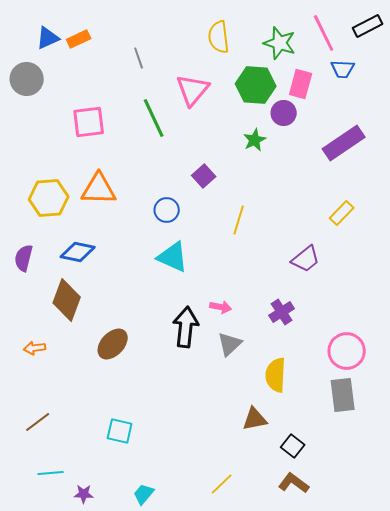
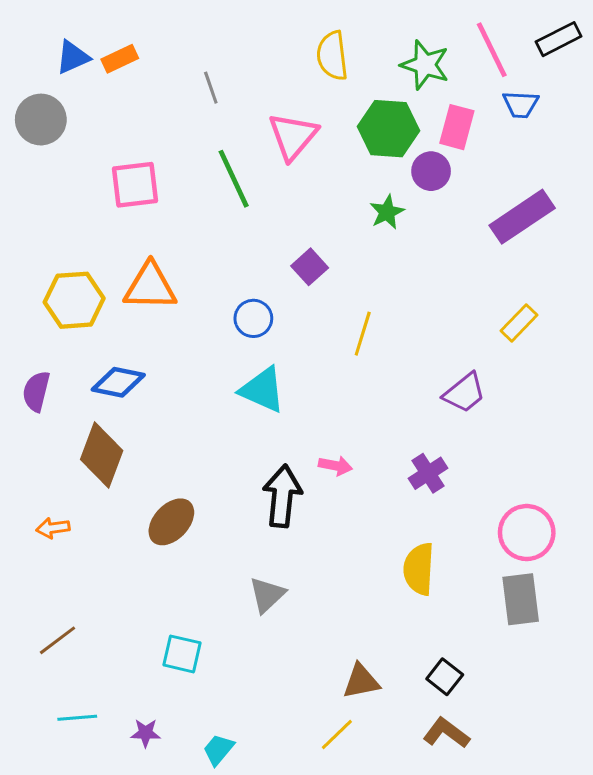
gray triangle: (230, 344) -> (267, 595), moved
brown triangle: (255, 419) -> (361, 681), moved
purple star: (84, 494) -> (146, 733), moved

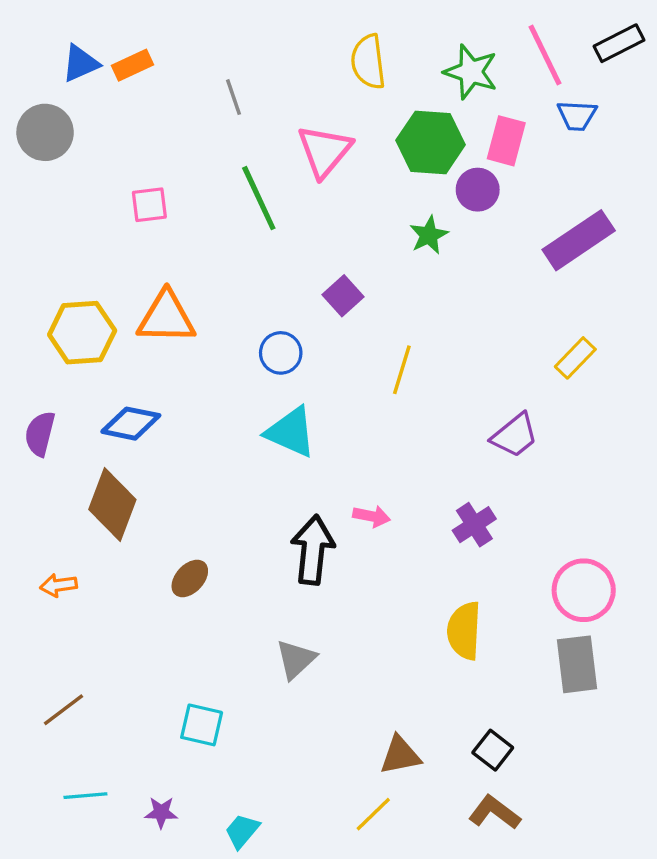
pink square: (135, 185) -> (149, 205), size x0.7
brown ellipse: (171, 522) -> (190, 578), size x0.7

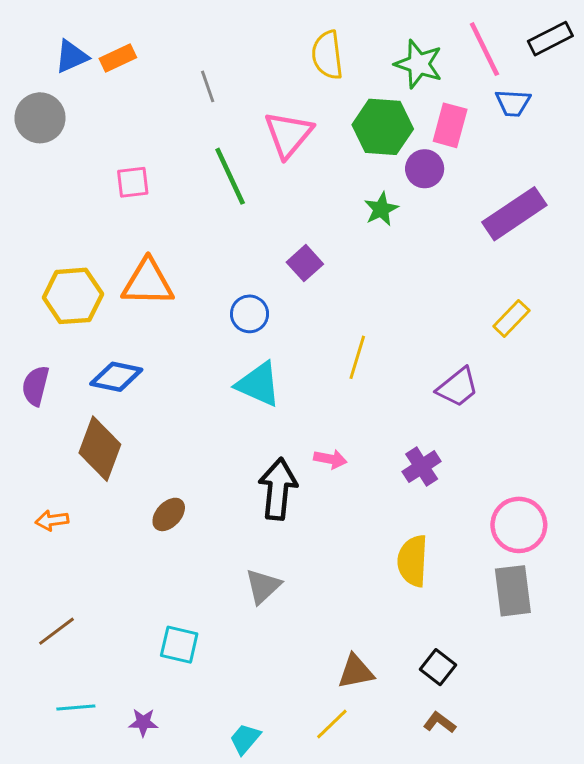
yellow line: (402, 370) -> (357, 357), moved
brown L-shape: (494, 812) -> (440, 722), size x0.7
cyan trapezoid: (242, 831) -> (245, 739), moved

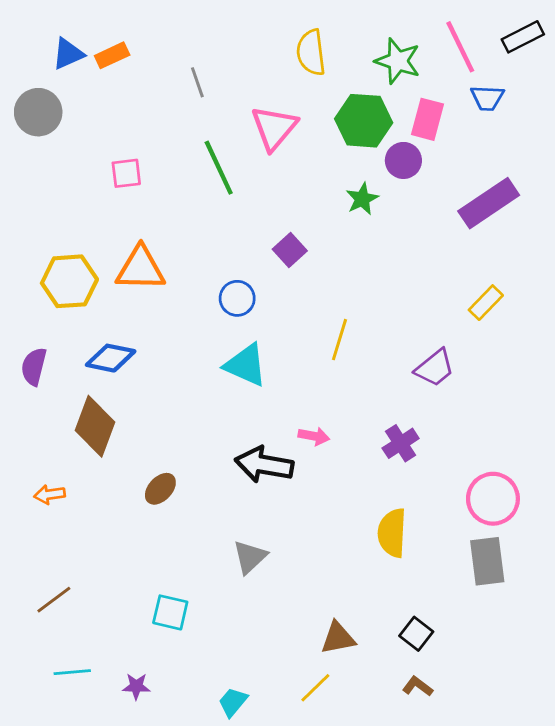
black arrow: (278, 489) -> (264, 465), turned -86

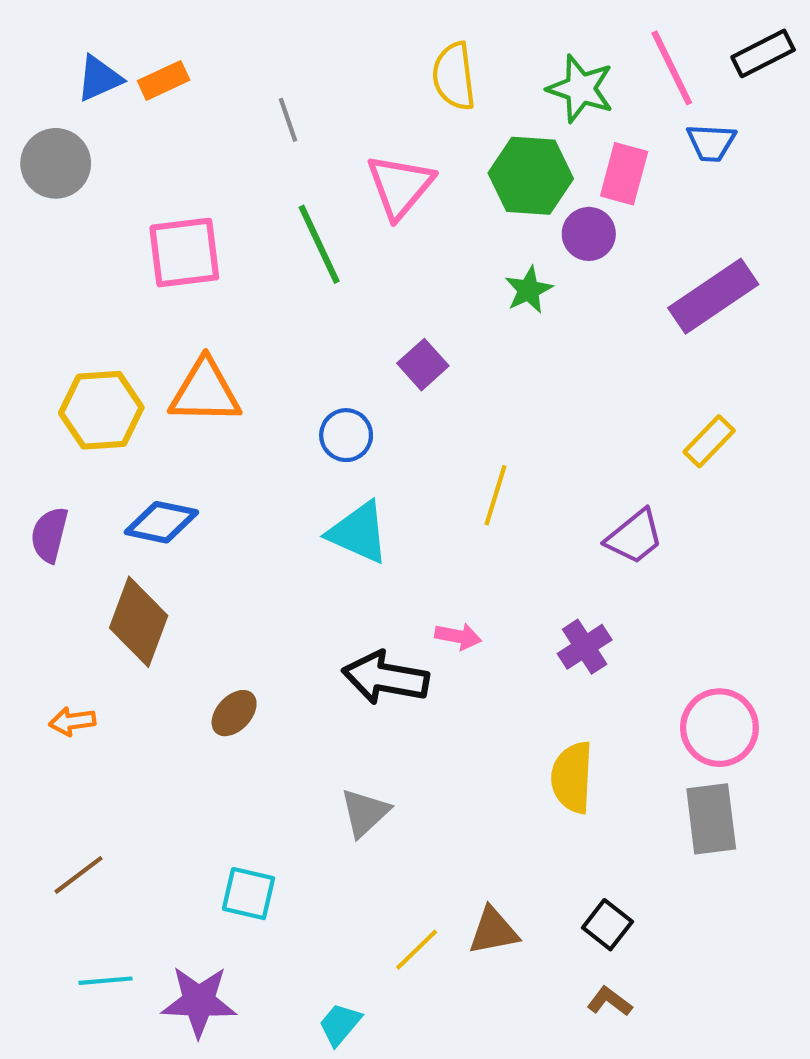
pink square: (126, 173) -> (184, 253), size x1.6
purple star: (136, 686) -> (199, 1001), size x1.8
yellow line: (315, 688) -> (417, 950), moved

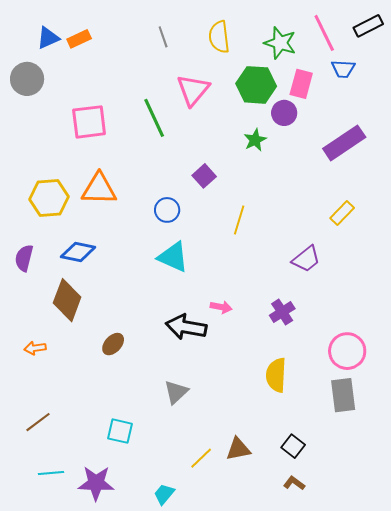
gray line: (288, 120) -> (163, 37), moved
yellow line: (495, 495) -> (239, 220), moved

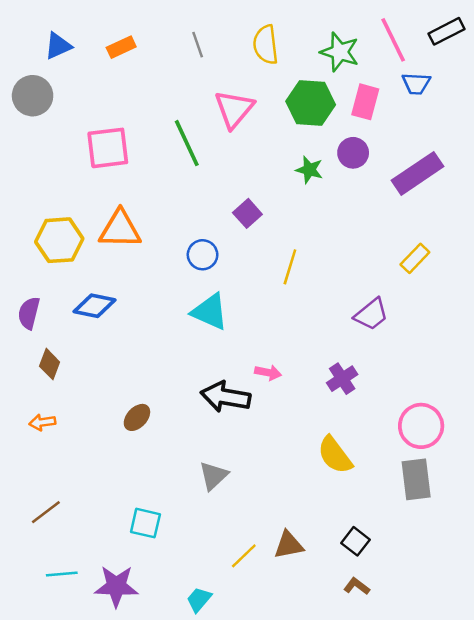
orange rectangle: (79, 39) -> (121, 47), moved
purple circle: (284, 113) -> (353, 153), moved
green star: (255, 140) -> (309, 170), turned -30
brown diamond: (67, 300) -> (50, 364), moved, size x0.6
yellow semicircle: (276, 375) -> (335, 455), turned -40

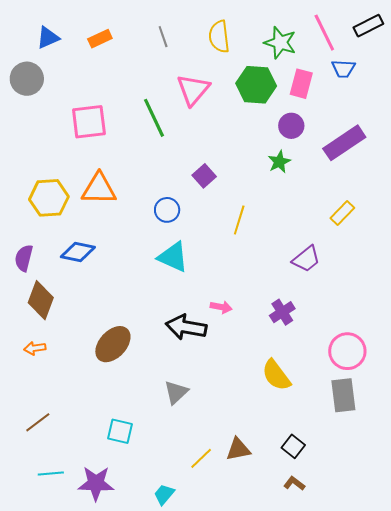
green star: (309, 170) -> (279, 162), moved, turned 30
brown diamond: (50, 364) -> (41, 300), size x1.5
brown ellipse: (137, 417) -> (113, 344), size x1.6

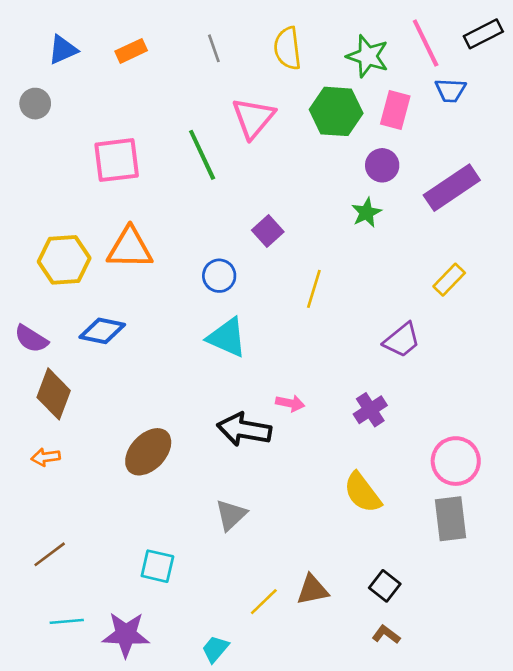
gray circle: (27, 79) -> (35, 104), size x0.7
purple semicircle: (24, 258) -> (31, 339), turned -72

